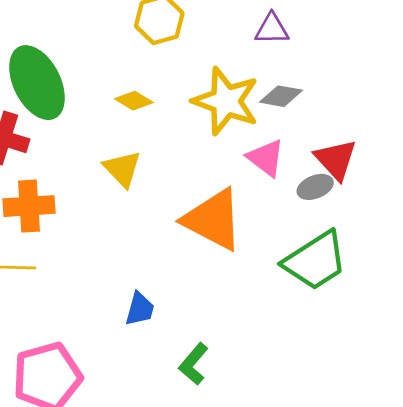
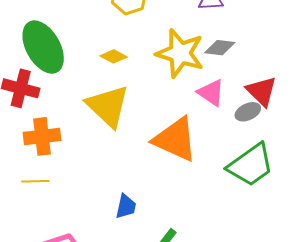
yellow triangle: (122, 169) -> (108, 106), size x1.6

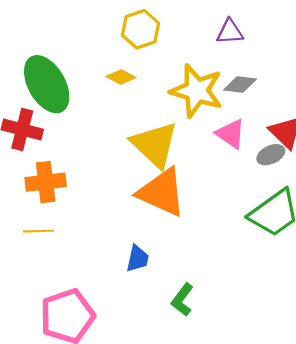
yellow diamond: (114, 56) -> (121, 77), moved
yellow triangle: (108, 106) -> (155, 145), moved
orange triangle: (175, 139) -> (162, 192), moved

